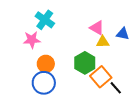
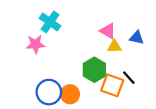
orange circle: (46, 64) -> (70, 94), moved
orange square: (101, 77) -> (112, 85), turned -30
black line: (116, 88) -> (129, 78), moved

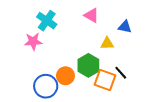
pink triangle: (108, 31) -> (92, 15), moved
blue triangle: (137, 38) -> (125, 27), moved
orange circle: (70, 94) -> (65, 76), moved

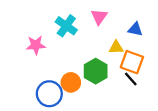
pink triangle: (92, 15) -> (99, 17), turned 35
cyan cross: (47, 21) -> (66, 26), moved
orange square: (105, 80) -> (132, 62), moved

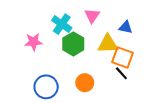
yellow triangle: (116, 47) -> (108, 44), size x1.5
green hexagon: (96, 71) -> (73, 44), moved
orange circle: (71, 82) -> (85, 83), moved

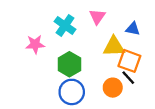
green hexagon: (73, 44) -> (69, 64), moved
orange circle: (85, 83) -> (113, 88), moved
blue circle: (46, 87) -> (72, 92), moved

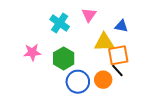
pink star: (35, 44) -> (32, 52), moved
orange square: (129, 61) -> (118, 55), turned -30
blue circle: (72, 92) -> (78, 82), moved

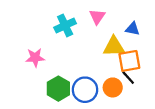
cyan cross: (60, 23) -> (65, 25), turned 30
green hexagon: (64, 58) -> (58, 89), moved

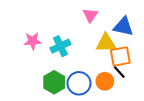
cyan cross: (65, 25) -> (60, 46), moved
blue triangle: (133, 29) -> (123, 27), size x1.5
pink star: (35, 58) -> (33, 41), moved

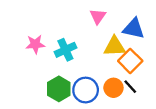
orange square: (120, 56) -> (130, 61), turned -35
black line: (119, 72) -> (130, 87), moved

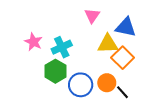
pink star: (35, 44) -> (33, 42), turned 30
black line: (130, 87) -> (123, 92), moved
green hexagon: (59, 89) -> (55, 71), moved

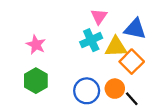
cyan cross: (62, 47) -> (91, 40), moved
green hexagon: (55, 71) -> (36, 81), moved

